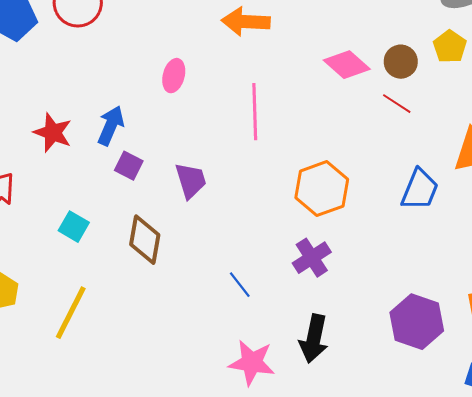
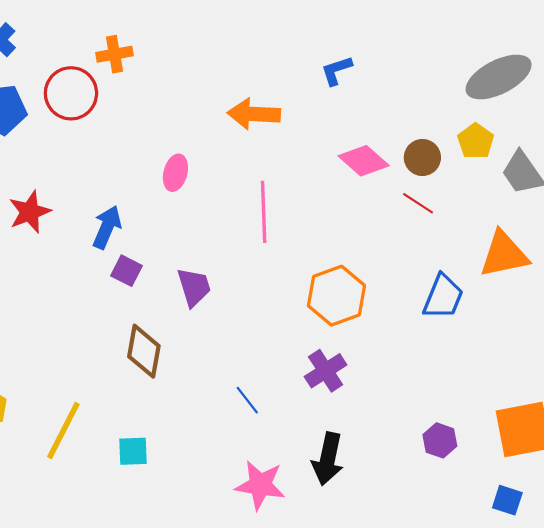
red star: (53, 133) -> (30, 212), moved, turned 30
cyan square: (74, 227) -> (133, 451), moved, turned -32
purple hexagon: (417, 322) -> (440, 440), size x0.6

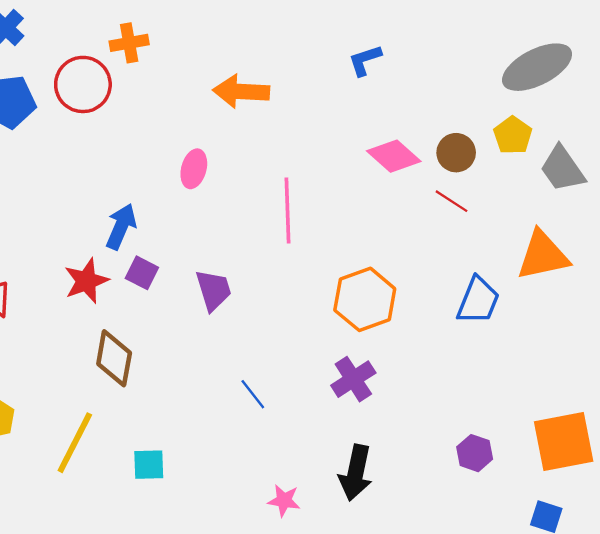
orange arrow: (254, 114) -> (241, 91), moved
red star: (30, 212) -> (86, 281), moved
brown diamond: (144, 351) -> (114, 358), moved
blue line: (247, 400) -> (253, 394), moved
pink star: (260, 485) -> (284, 500), size x0.6

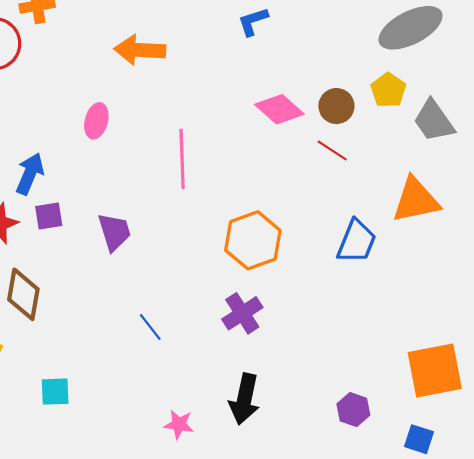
purple square: (142, 273) -> (49, 216), turned -36
purple hexagon: (475, 453) -> (353, 410), moved

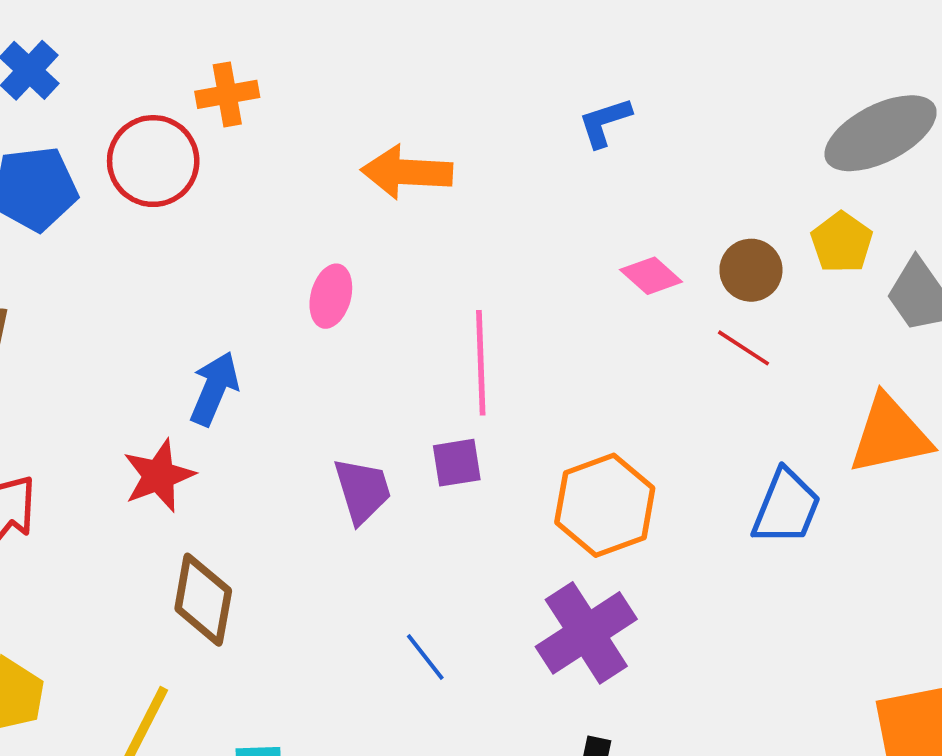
pink diamond: (279, 109) -> (651, 276), size x0.7
purple square: (49, 216) -> (457, 463), moved
purple cross: (242, 313) -> (586, 633), size x1.4

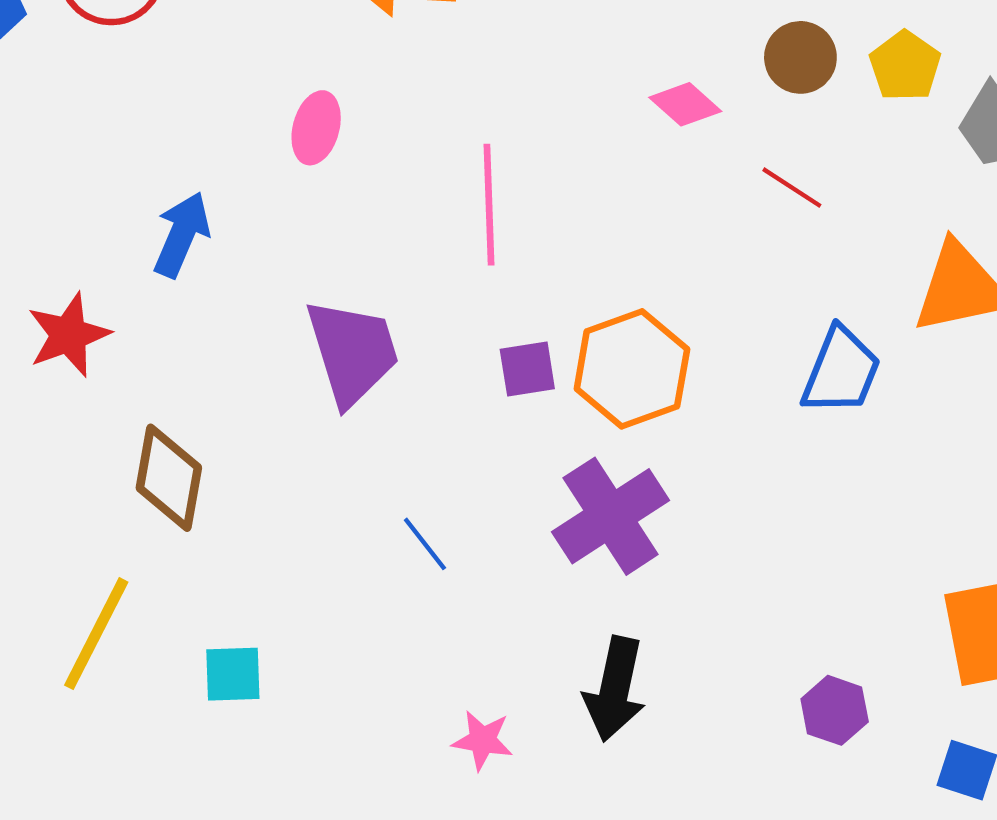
brown circle: (751, 270) -> (800, 57), moved
purple square: (457, 463) -> (527, 369), moved
red star: (159, 476) -> (69, 335), moved
purple trapezoid: (362, 490) -> (352, 352), size x1.4

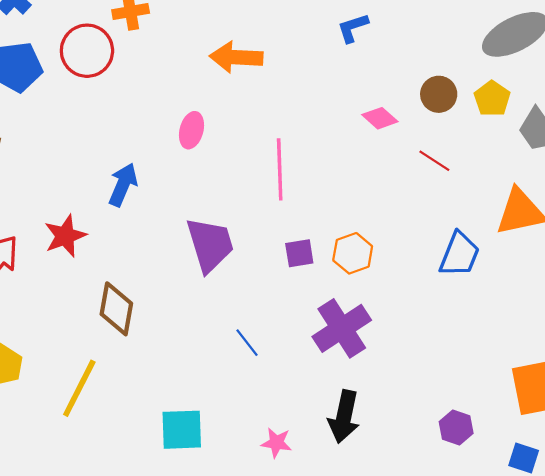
orange hexagon: (632, 369) -> (353, 253), size x0.7
cyan square: (233, 674) -> (182, 430), moved, size x1.4

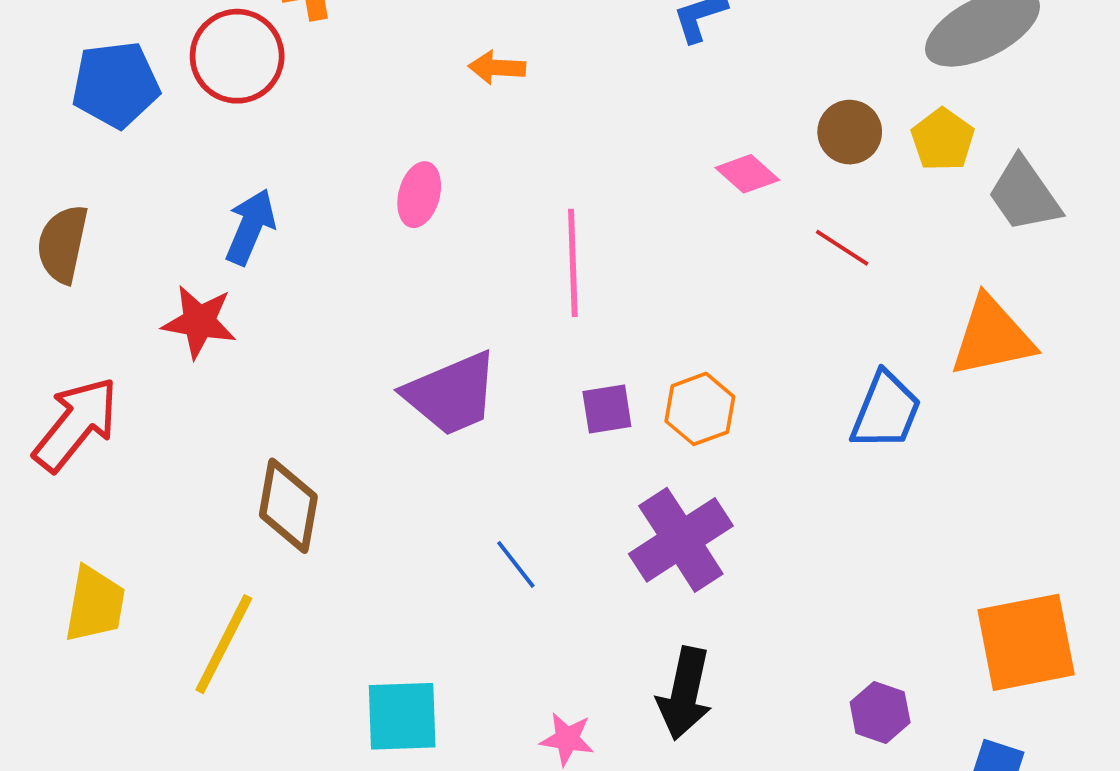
orange arrow: (236, 57) -> (497, 68), size x0.6
blue arrow: (123, 185) -> (250, 227), moved
red star: (65, 236) -> (199, 322), moved, turned 30
purple trapezoid: (210, 245) -> (451, 394), turned 84

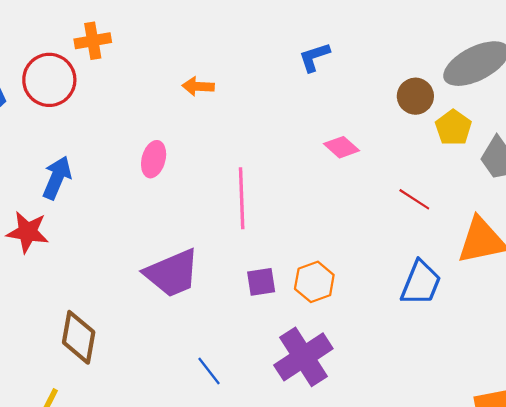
brown circle: (850, 132) -> (415, 96), moved
red line: (842, 248) -> (414, 199), moved

